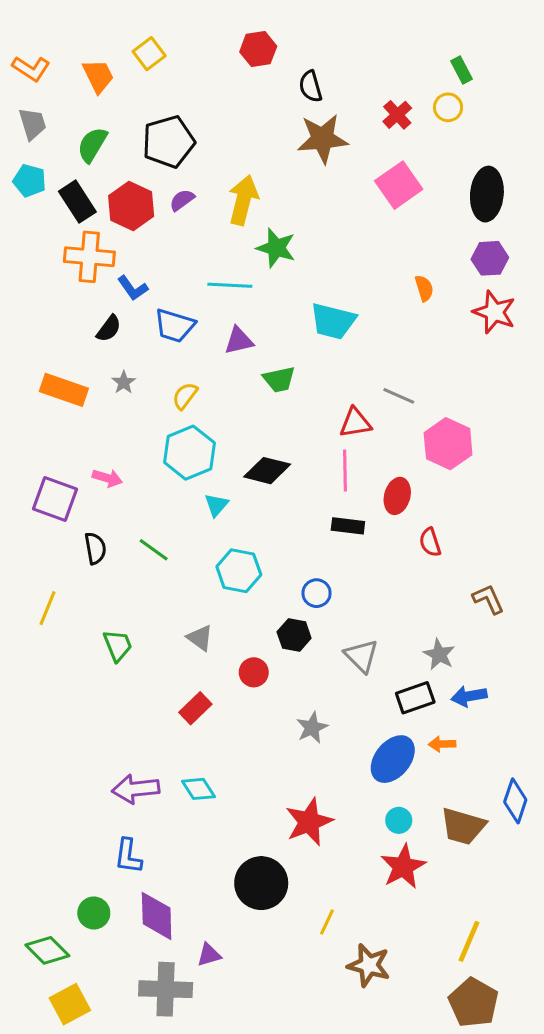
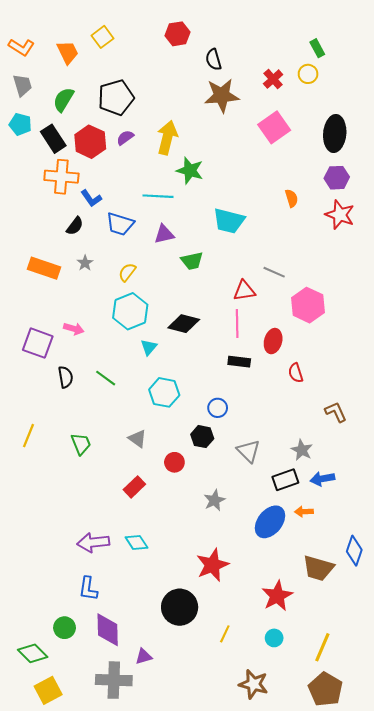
yellow line: (47, 608) -> (29, 436), moved
cyan circle: (399, 820) -> (274, 638), moved
brown star: (369, 965) -> (254, 684), moved

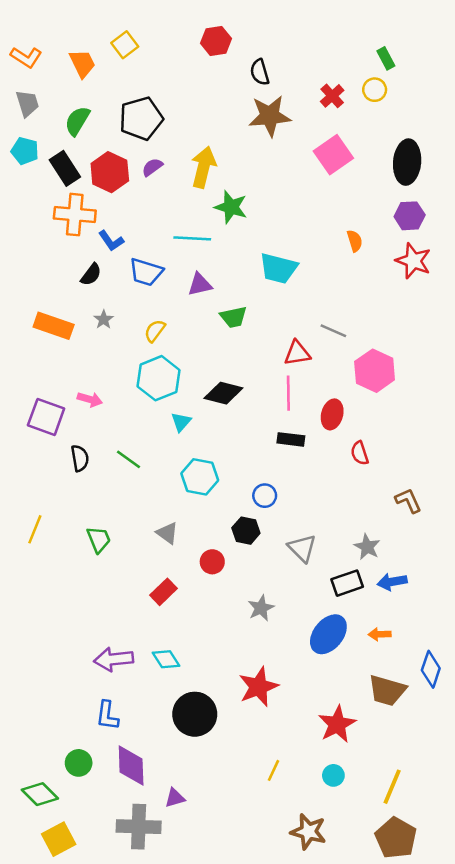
orange arrow: (304, 512) -> (380, 634), moved
black circle: (180, 607) -> (195, 714), moved

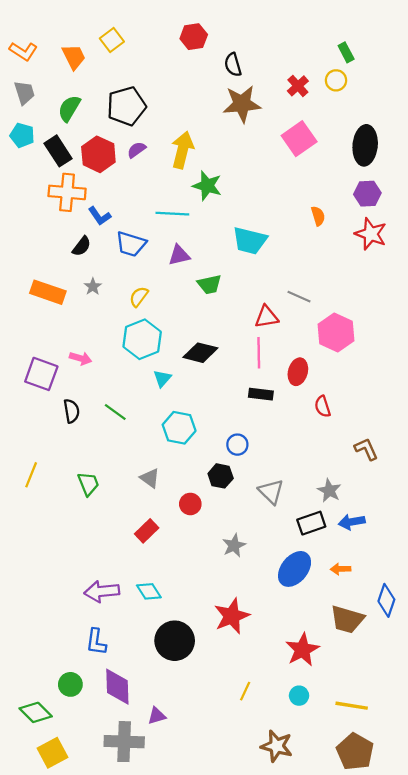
yellow line: (392, 787) -> (352, 706), turned 76

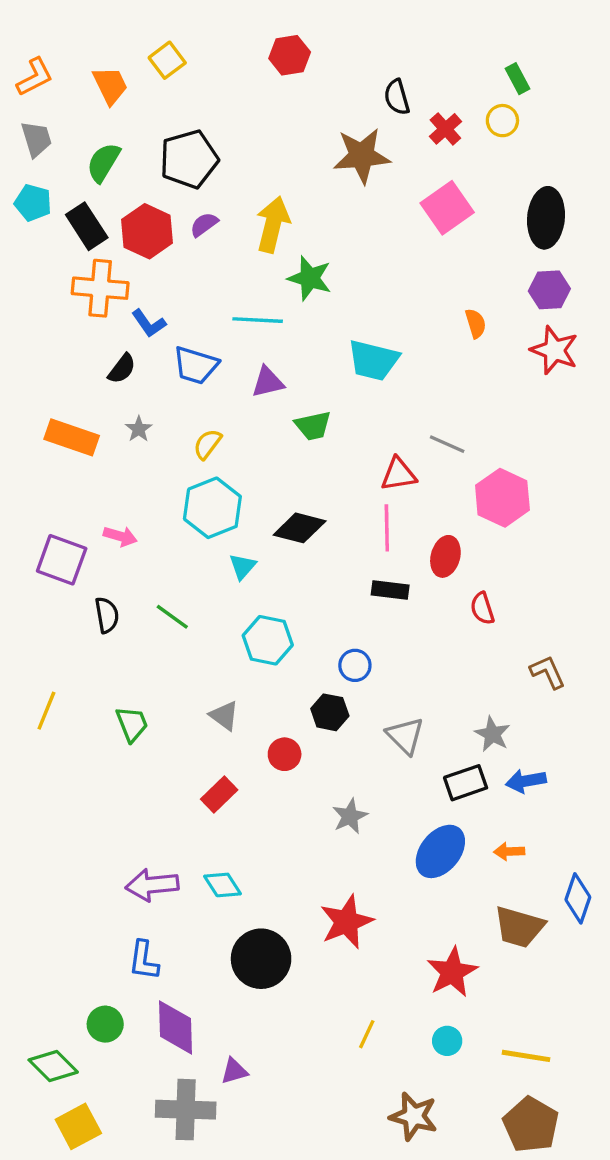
orange L-shape: (23, 51) -> (35, 77), turned -60
black semicircle: (233, 65) -> (397, 97), moved

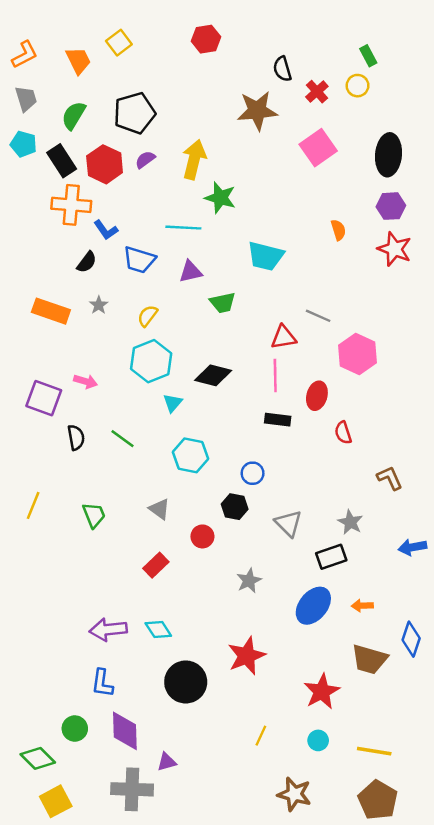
blue arrow: (526, 781) -> (412, 547), moved

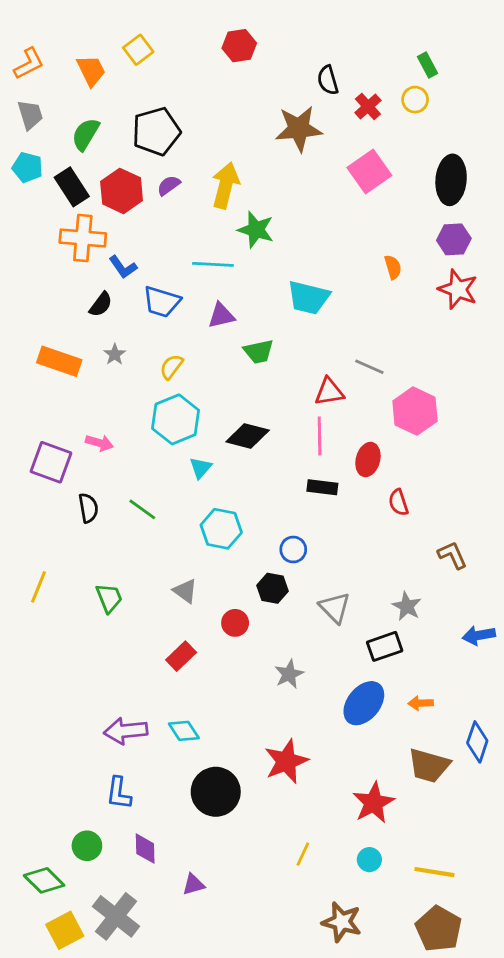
purple diamond: (125, 731) -> (145, 849), size x0.7
gray cross: (132, 789) -> (116, 916), moved, turned 36

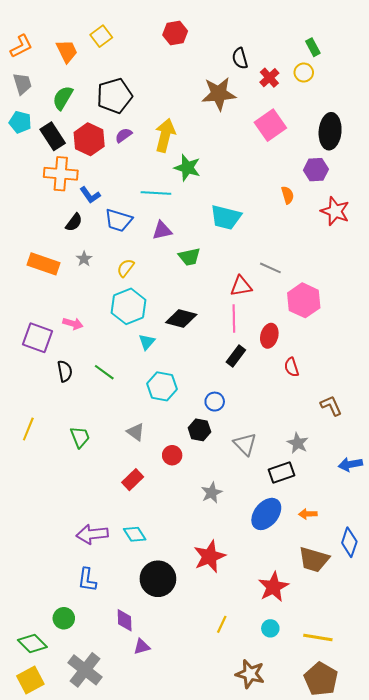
purple hexagon: (454, 239) -> (316, 170), moved
black rectangle: (322, 487) -> (236, 356), turned -60
purple diamond: (145, 849) -> (125, 620), moved
yellow square: (65, 930) -> (30, 680), moved

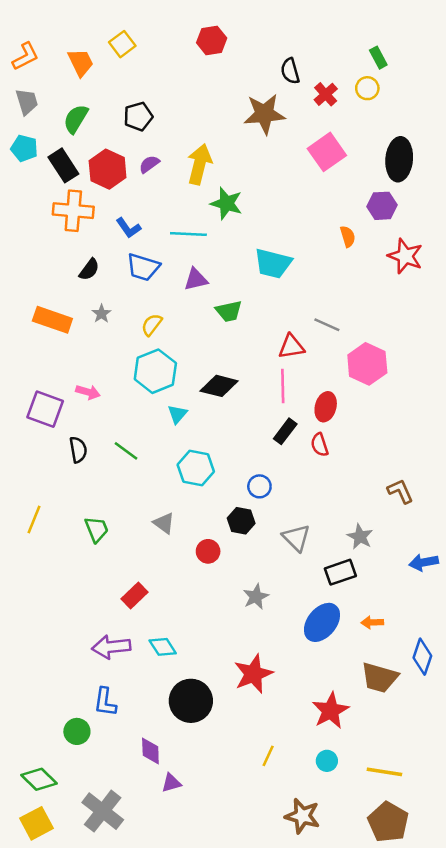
black pentagon: (114, 96) -> (138, 116), size x0.7
blue L-shape: (90, 195) -> (128, 228), moved
red semicircle: (292, 367) -> (320, 445), moved
red rectangle: (133, 480) -> (135, 595), moved
green circle: (64, 618) -> (77, 731), moved

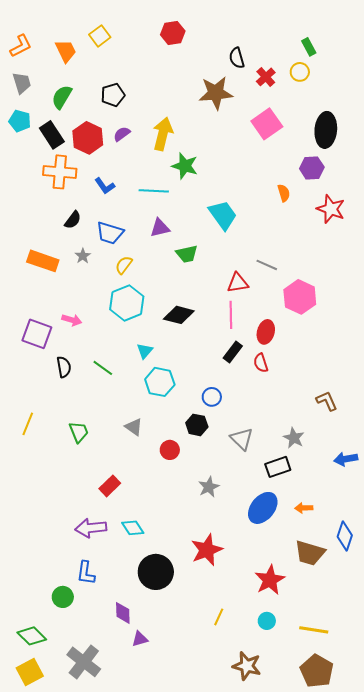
cyan trapezoid: (273, 263) -> (223, 215), turned -140
blue trapezoid: (143, 267) -> (110, 233), moved
cyan triangle: (177, 414) -> (145, 351), moved

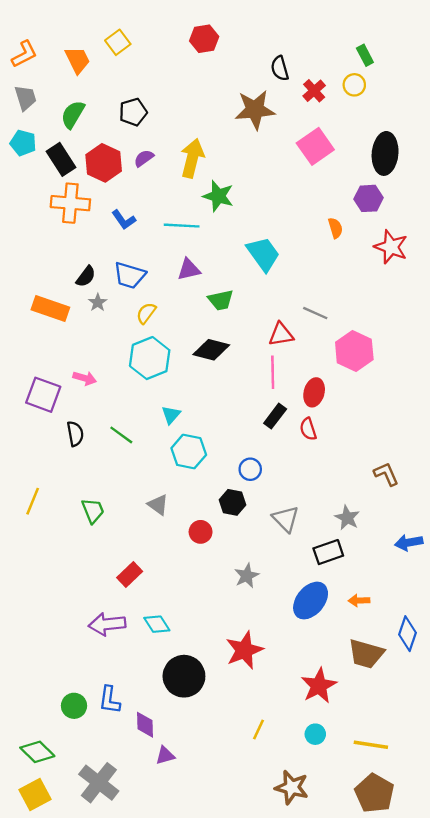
black semicircle: (73, 220) -> (86, 276), moved
black diamond: (179, 315) -> (211, 350), moved
blue L-shape: (86, 573) -> (109, 700), moved

